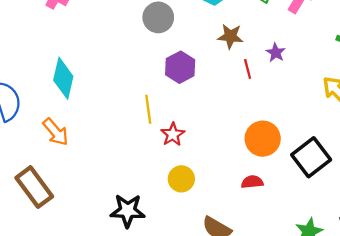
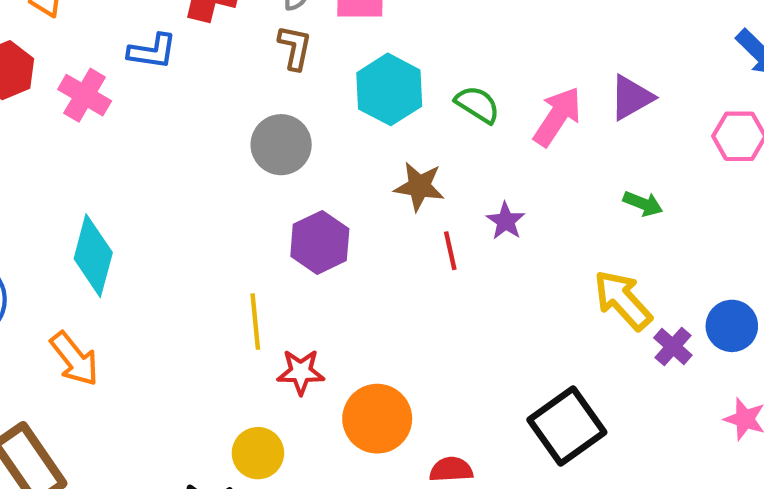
red star: (173, 134) -> (301, 372), turned 30
orange circle: (263, 139) -> (377, 419), moved
yellow circle: (181, 179) -> (258, 453), moved

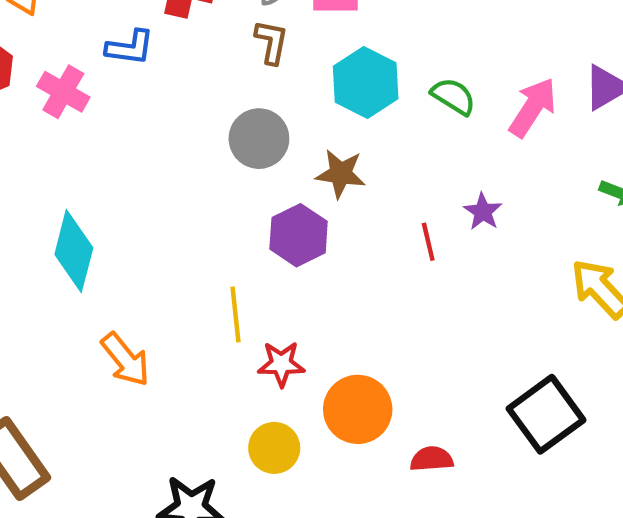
brown star: (419, 186) -> (341, 174), moved
orange arrow: (74, 359) -> (125, 359), moved
yellow circle: (258, 453) -> (274, 448), moved

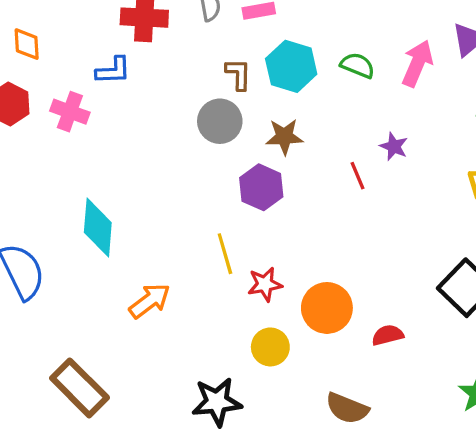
brown L-shape: (271, 42) -> (238, 74), moved
orange arrow: (125, 359) -> (150, 301), turned -78

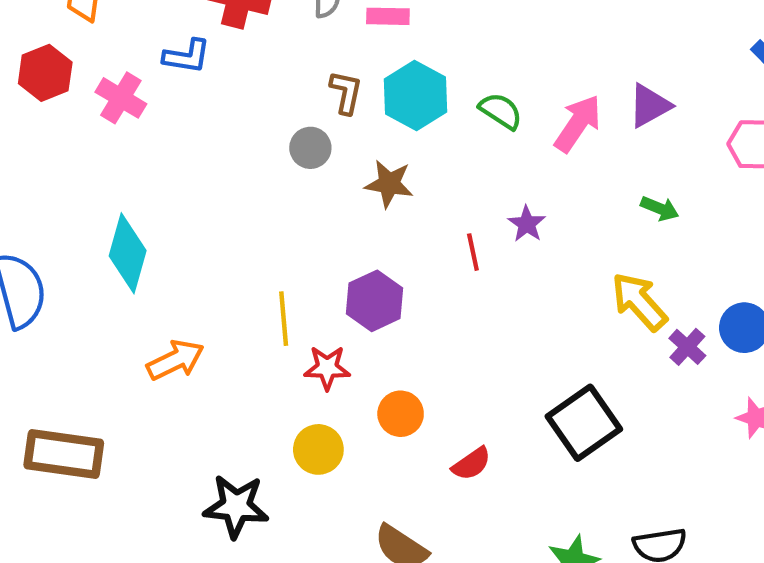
gray circle: (220, 121) -> (310, 148), size x0.7
purple hexagon: (261, 187) -> (375, 301), moved
orange circle: (327, 308) -> (401, 414), size x0.7
red semicircle: (388, 335) -> (471, 464), turned 148
brown rectangle: (79, 388) -> (64, 454), turned -48

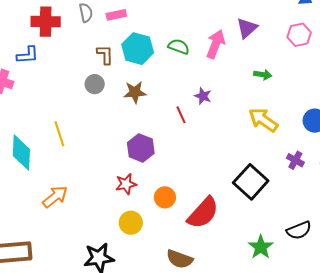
yellow line: (284, 319) -> (59, 134), moved
purple cross: (687, 347) -> (295, 160), moved
red semicircle: (471, 464) -> (203, 213), size x1.8

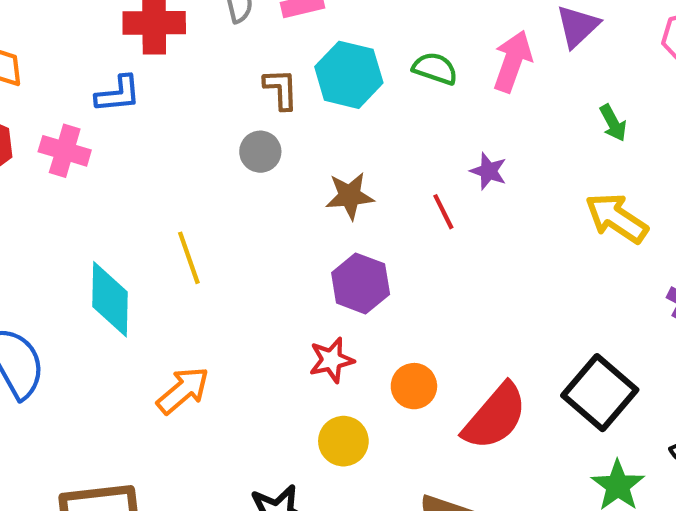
green arrow: (263, 75) -> (613, 123), turned 54
brown star: (135, 92) -> (350, 196), moved
black square: (251, 182) -> (600, 393), moved

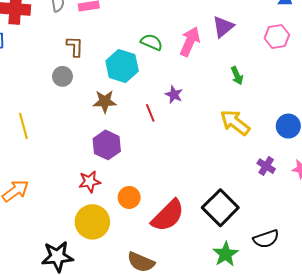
cyan hexagon: (349, 75) -> (122, 66), moved
yellow circle: (343, 441) -> (92, 222), size x1.4

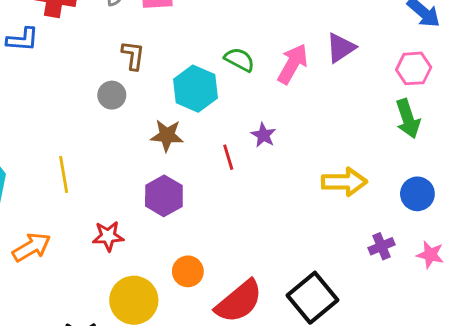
green arrow: (237, 76) -> (408, 119), moved, size x1.5
yellow arrow: (235, 123) -> (344, 182), turned 136
yellow line: (23, 126) -> (64, 175), moved
purple cross: (266, 166) -> (381, 246), turned 30
red star: (90, 182) -> (108, 236), moved

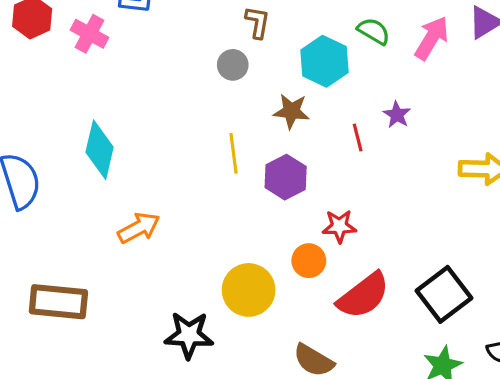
yellow line: (64, 175) -> (233, 153), moved
red star: (108, 236) -> (339, 226), moved

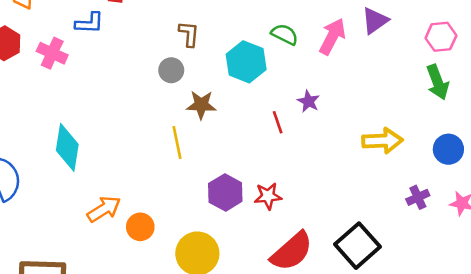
brown star: (291, 111) -> (201, 105), moved
purple hexagon: (286, 177) -> (225, 192), moved
orange circle: (309, 261) -> (140, 227), moved

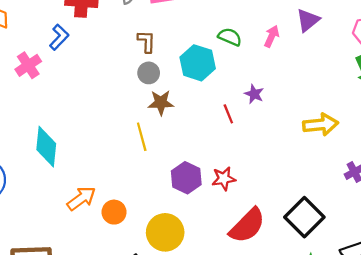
blue L-shape: (89, 23) -> (59, 37), turned -45
pink arrow: (332, 37) -> (272, 36), size x0.7
pink cross: (52, 53) -> (28, 65), turned 35
gray circle: (171, 70) -> (149, 73), moved

